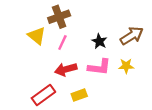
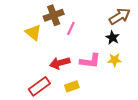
brown arrow: (132, 36) -> (120, 16), moved
black star: (99, 41) -> (113, 38), moved
pink line: (62, 42) -> (71, 28), moved

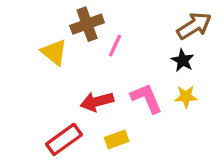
pink L-shape: (90, 61) -> (146, 98), turned -120

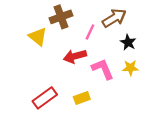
brown arrow: (194, 26) -> (114, 18), moved
pink line: (115, 46) -> (90, 32), moved
red arrow: (97, 102) -> (75, 56), moved

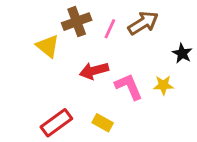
pink line: (90, 32) -> (110, 29), moved
black star: (128, 42) -> (182, 53), moved
yellow rectangle: (82, 98) -> (103, 123), turned 49

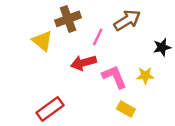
pink line: (110, 29) -> (98, 37), moved
black star: (182, 53) -> (162, 47), turned 30
yellow rectangle: (103, 123) -> (126, 109), moved

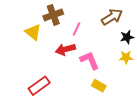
brown arrow: (127, 20) -> (112, 17), moved
yellow star: (145, 76) -> (126, 57), moved

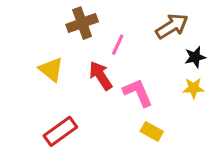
yellow triangle: (33, 32) -> (51, 69), moved
red arrow: (65, 49) -> (101, 76), turned 72

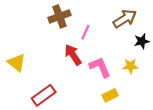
yellow triangle: (51, 69) -> (17, 63), moved
yellow star: (194, 88) -> (130, 66), moved
yellow rectangle: (152, 131) -> (110, 95), turned -56

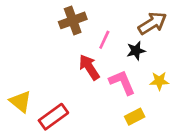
black star: (142, 41) -> (136, 51), moved
yellow triangle: (17, 63) -> (20, 102), moved

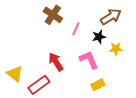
brown cross: (73, 20) -> (53, 15), turned -36
red arrow: (89, 67) -> (56, 62), moved
yellow star: (159, 81) -> (116, 49), moved

